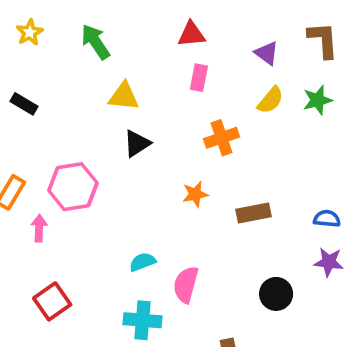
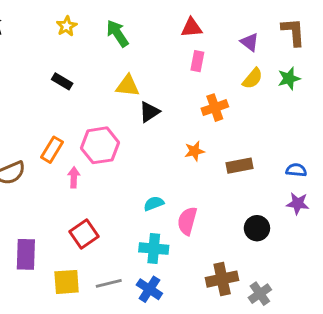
yellow triangle: (124, 96) -> (128, 86), moved

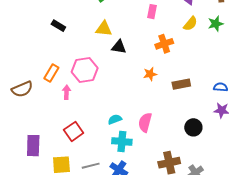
black triangle: (149, 112) -> (119, 47), turned 42
cyan semicircle: (154, 203) -> (115, 119), moved

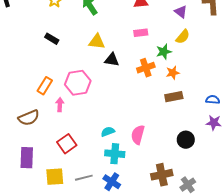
pink rectangle: (152, 12) -> (141, 33), moved, turned 72
green star: (216, 24) -> (164, 52), moved
orange cross: (164, 44) -> (146, 68), moved
orange star: (150, 74) -> (173, 73), moved
brown semicircle: (22, 89) -> (29, 118), moved

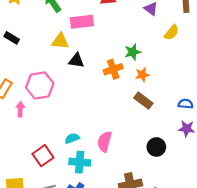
pink rectangle: (141, 33) -> (82, 22), moved, size x1.5
yellow semicircle: (183, 37) -> (171, 32), moved
brown rectangle: (174, 97) -> (143, 101), turned 48
red square: (67, 144) -> (43, 156), moved

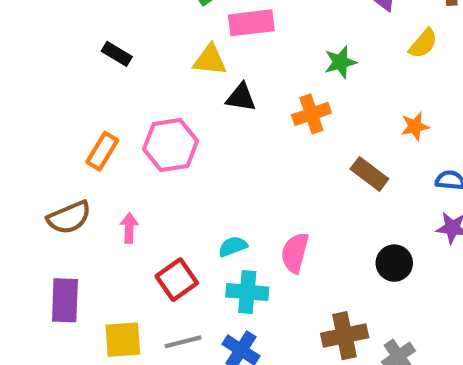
green star: (133, 52) -> (340, 62), moved
orange star: (142, 75) -> (415, 126), moved
pink arrow: (20, 109) -> (129, 228), moved

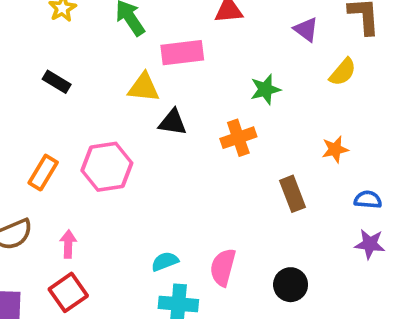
brown rectangle: (369, 174) -> (292, 194), turned 32
black circle: (394, 263) -> (291, 285), moved
red square: (177, 280) -> (68, 292), moved

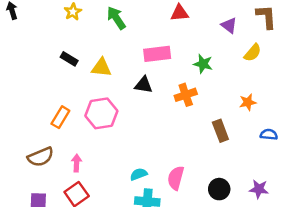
pink rectangle: (182, 53) -> (157, 54), moved
yellow triangle: (144, 87) -> (101, 68), moved
green star: (265, 89) -> (203, 64), turned 30
purple star: (370, 244) -> (259, 189), moved

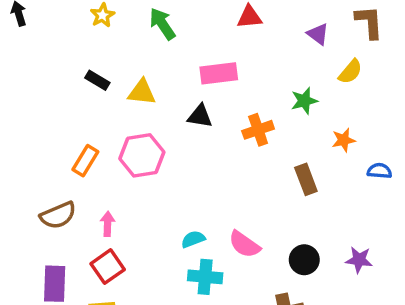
green star: (203, 64) -> (304, 101), moved, turned -30
blue semicircle: (269, 135) -> (379, 171), moved
pink semicircle: (176, 178) -> (244, 244), turned -70

